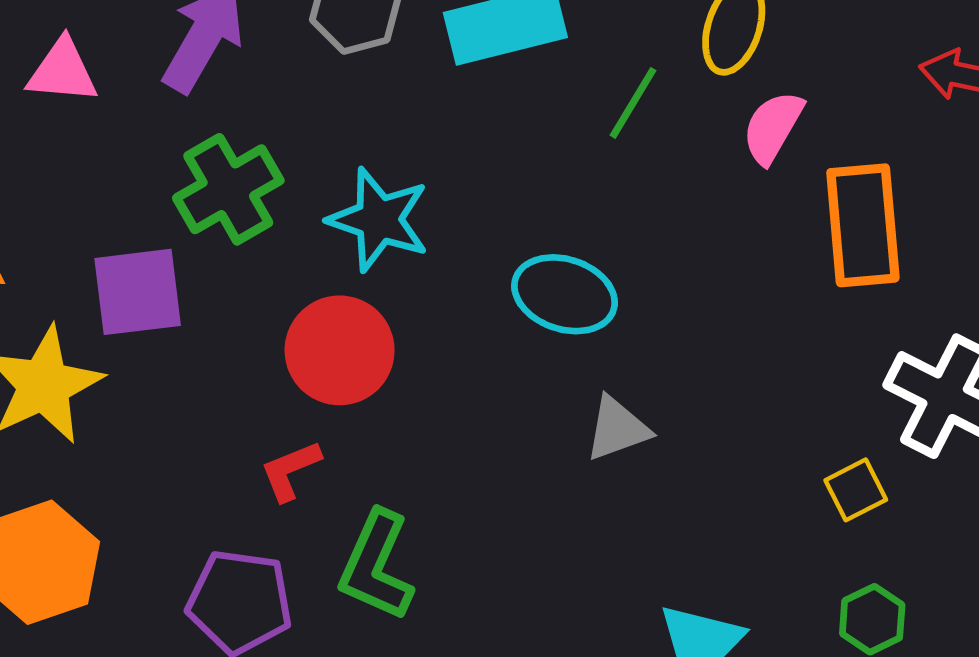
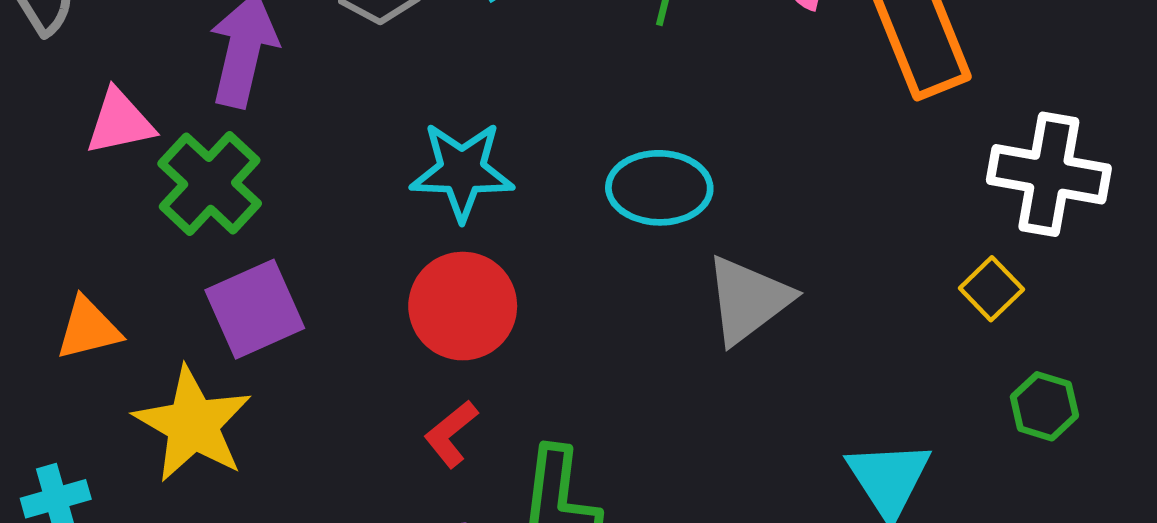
green cross: (228, 189) -> (210, 183), moved
gray triangle: (617, 429) -> (748, 300), size x1.4

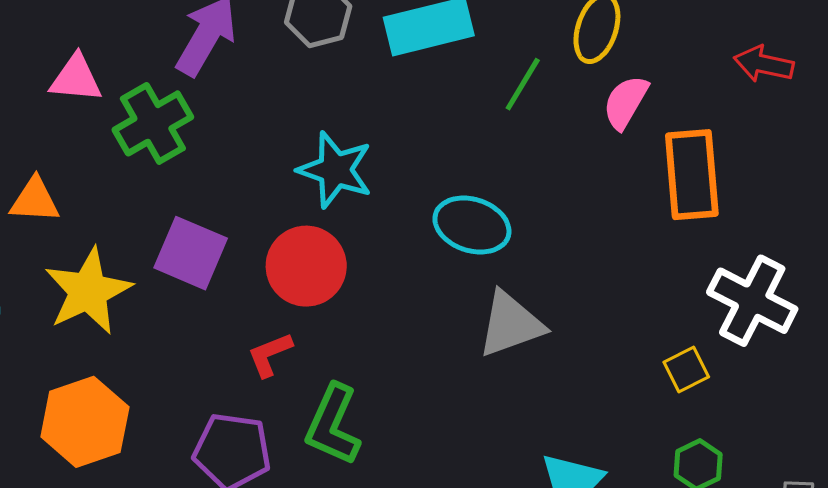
pink triangle: (120, 122) -> (76, 78), moved
purple square: (255, 309) -> (191, 253), moved, turned 30

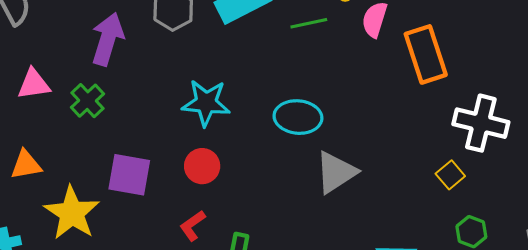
green line: (523, 84) -> (309, 23), turned 60
green cross: (153, 123) -> (87, 101), size x0.7
red circle: (306, 266) -> (202, 166), size x0.7

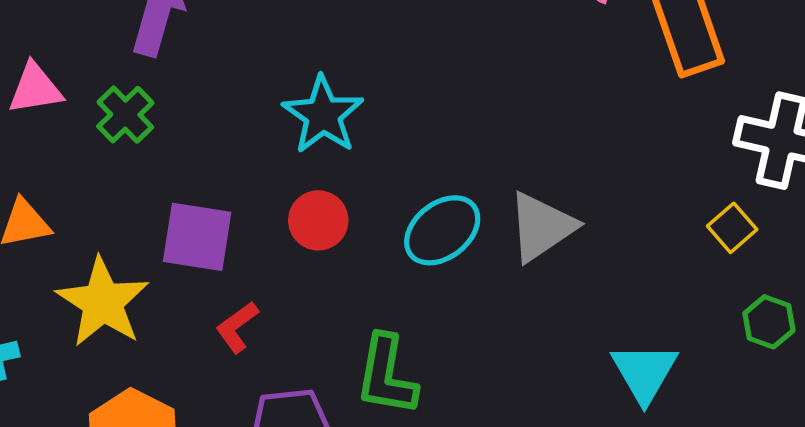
cyan star: (206, 103) -> (323, 115), turned 30
cyan ellipse: (298, 117) -> (442, 230), moved, turned -42
red L-shape: (192, 226) -> (237, 327), moved

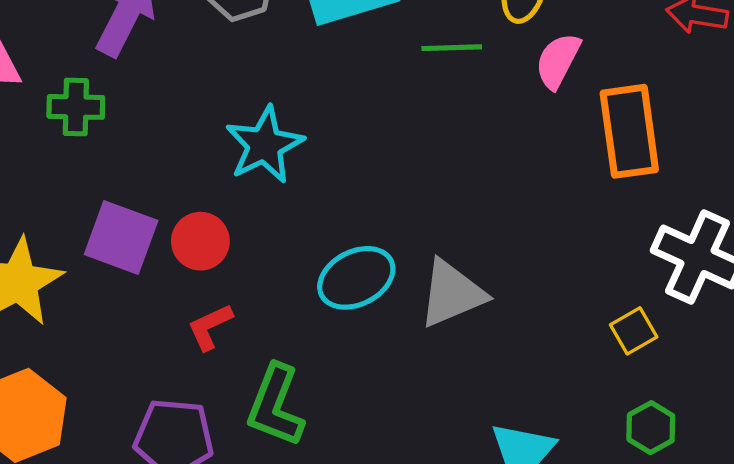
green cross: (125, 115) -> (76, 107), turned 34
red circle: (318, 220) -> (200, 241), moved
red L-shape: (237, 327) -> (210, 327), moved

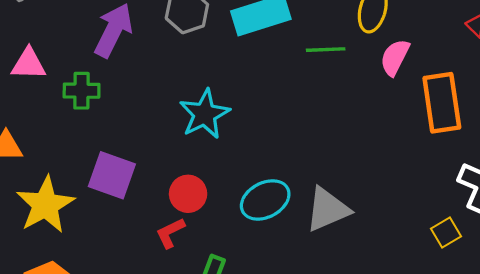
red circle: (200, 241) -> (188, 194), moved

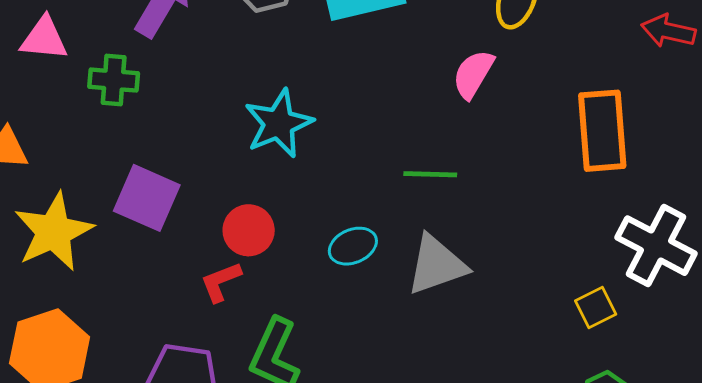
green line: (326, 50) -> (430, 174), moved
pink semicircle: (395, 57) -> (473, 74), moved
cyan ellipse: (265, 200) -> (353, 246), size x0.7

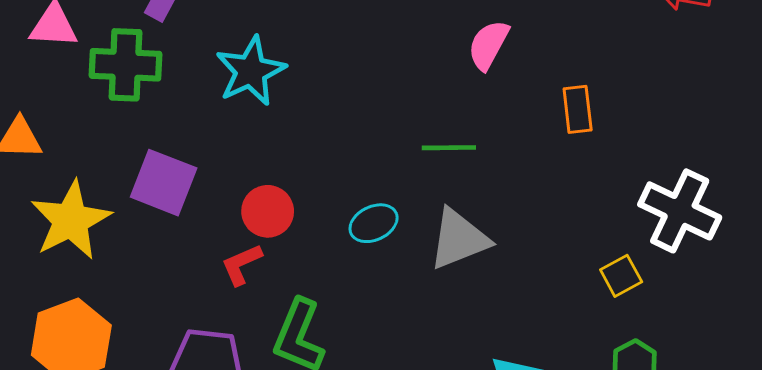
green cross: (114, 80) -> (125, 65), size x1.4
cyan star: (279, 124) -> (251, 71), moved
orange rectangle: (602, 131) -> (578, 109), moved, size x0.6

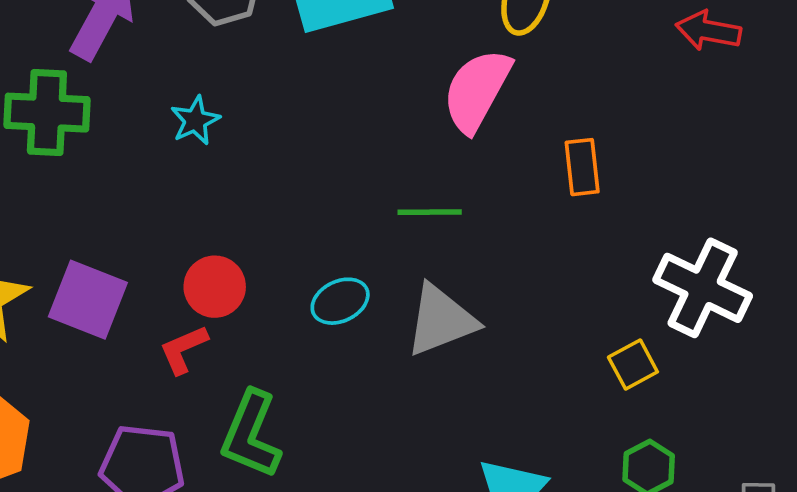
pink semicircle: (488, 45) -> (477, 90), size x1.4
cyan star: (251, 71) -> (195, 120), size x0.6
purple square: (164, 183) -> (88, 300), moved

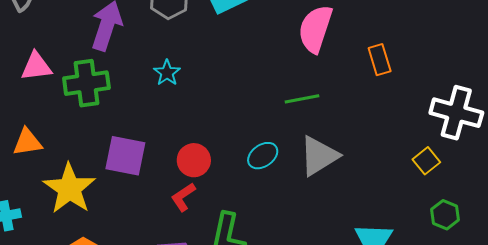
purple square: (88, 300) -> (125, 156), moved

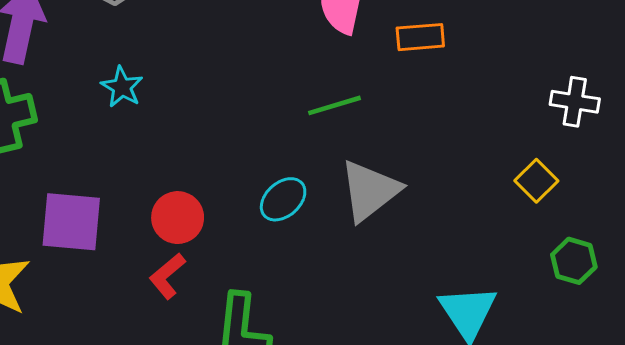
orange rectangle: (380, 60) -> (420, 37), moved, turned -72
white cross: (456, 113) -> (575, 102), size x0.6

